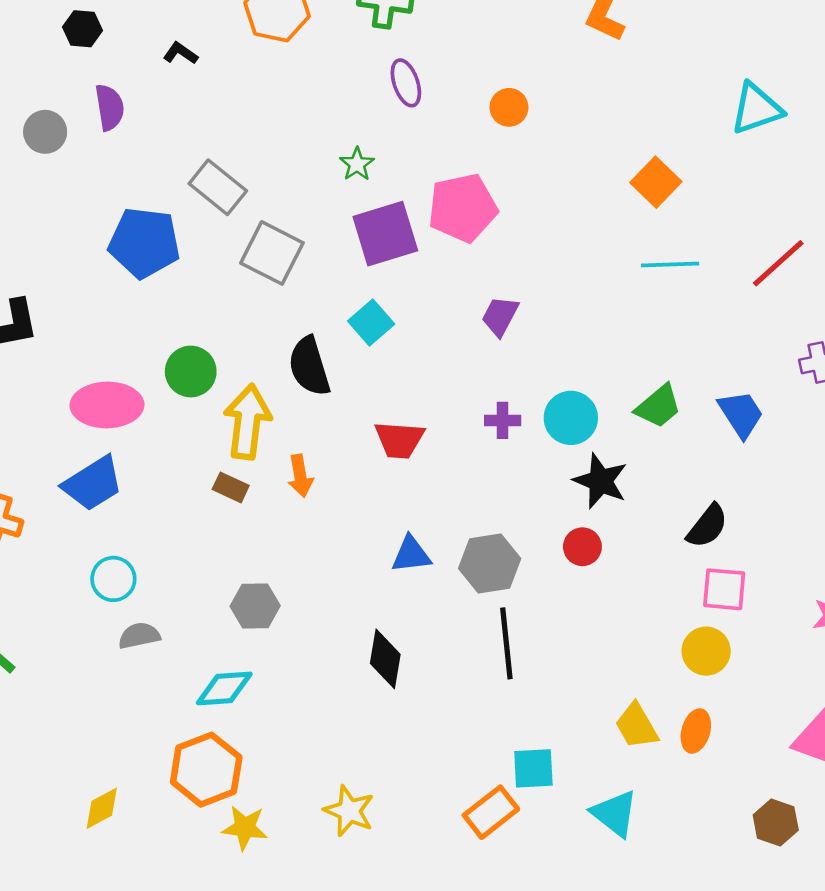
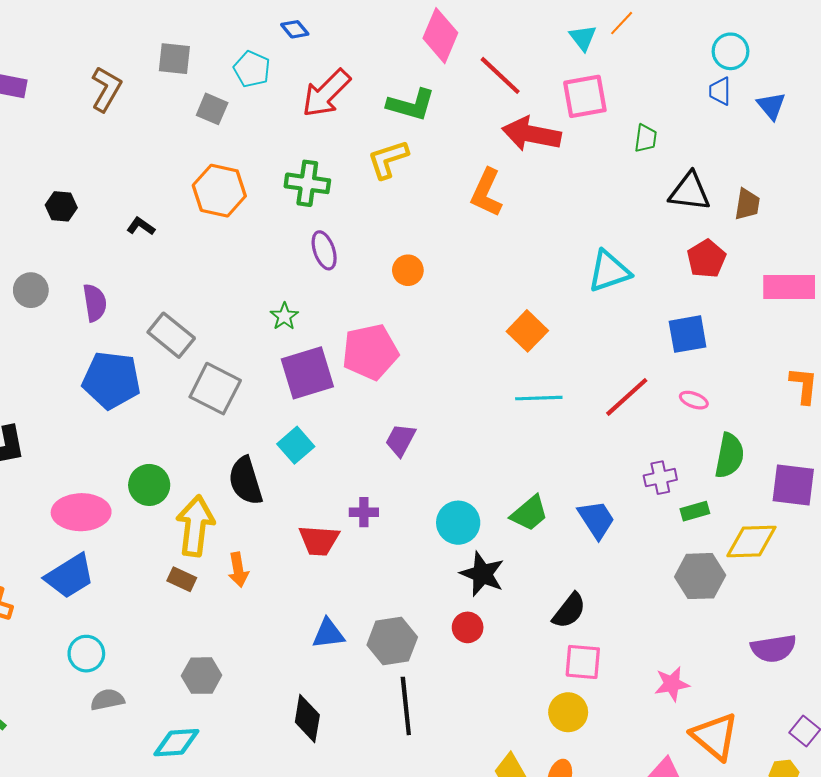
purple semicircle: (110, 107) -> (95, 303), moved
purple cross: (503, 420) -> (364, 512), moved

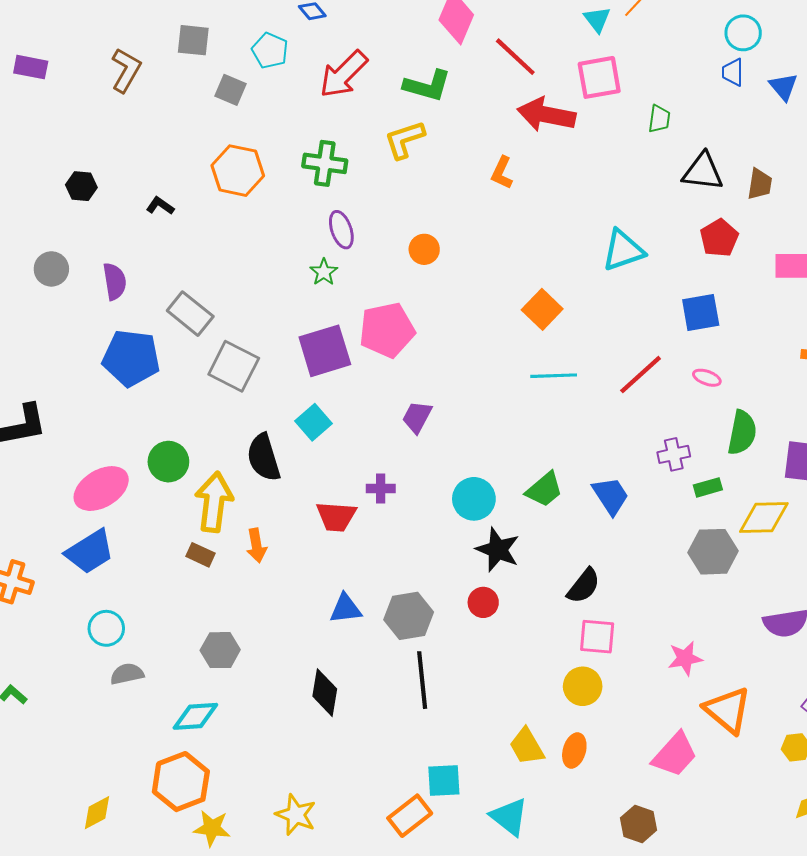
orange L-shape: (486, 193) -> (502, 173), size x0.7
green star: (284, 316) -> (324, 272), moved
pink ellipse: (81, 512) -> (101, 489), turned -30

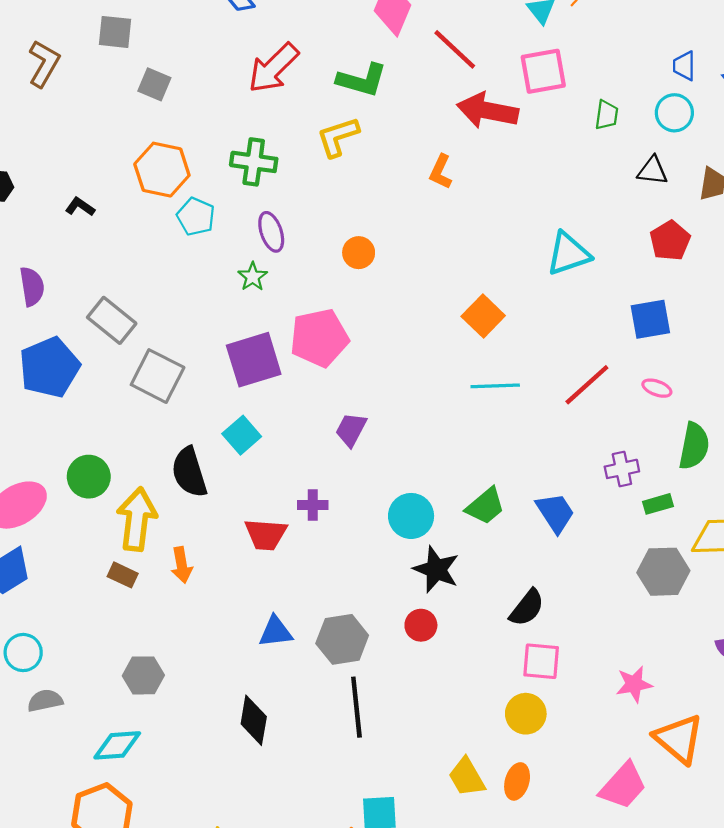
cyan circle: (743, 33) -> (674, 113), moved
cyan pentagon: (270, 50) -> (196, 217), moved
black triangle: (703, 172) -> (653, 171), size x0.7
blue pentagon: (131, 358) -> (49, 367), turned -30

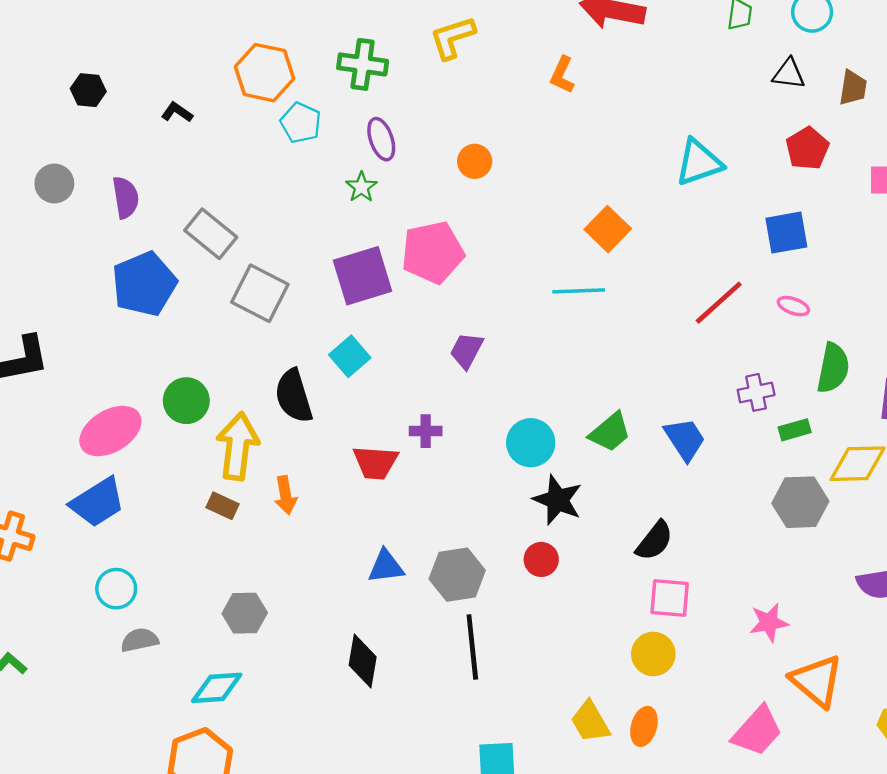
cyan line: (495, 386) -> (579, 291), moved

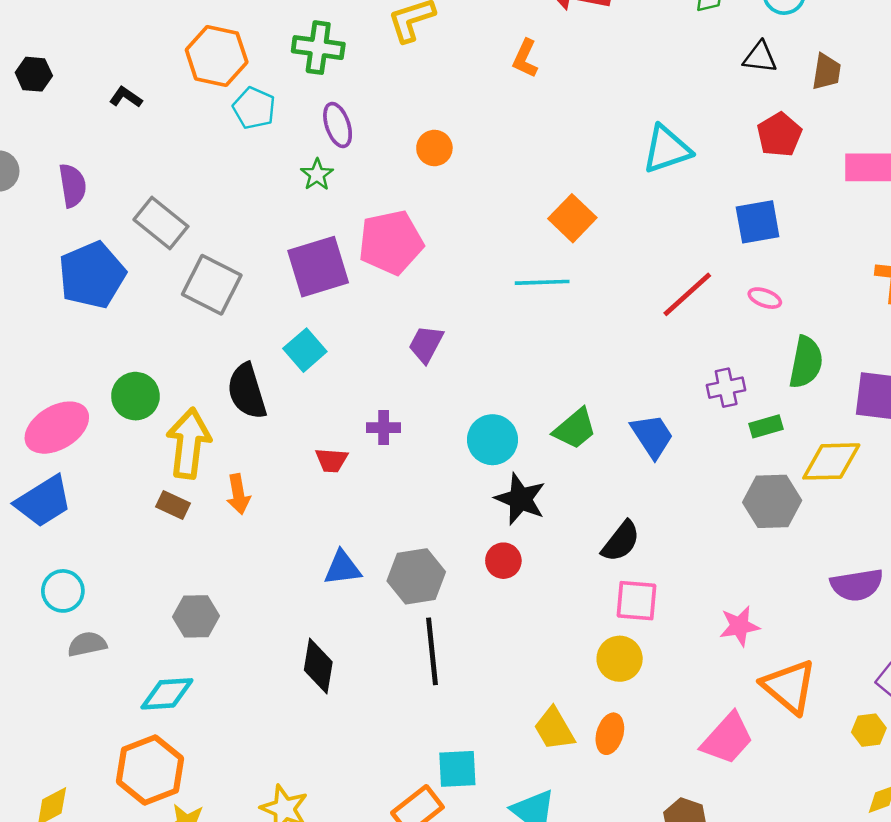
red trapezoid: (375, 463) -> (332, 460), size x0.7

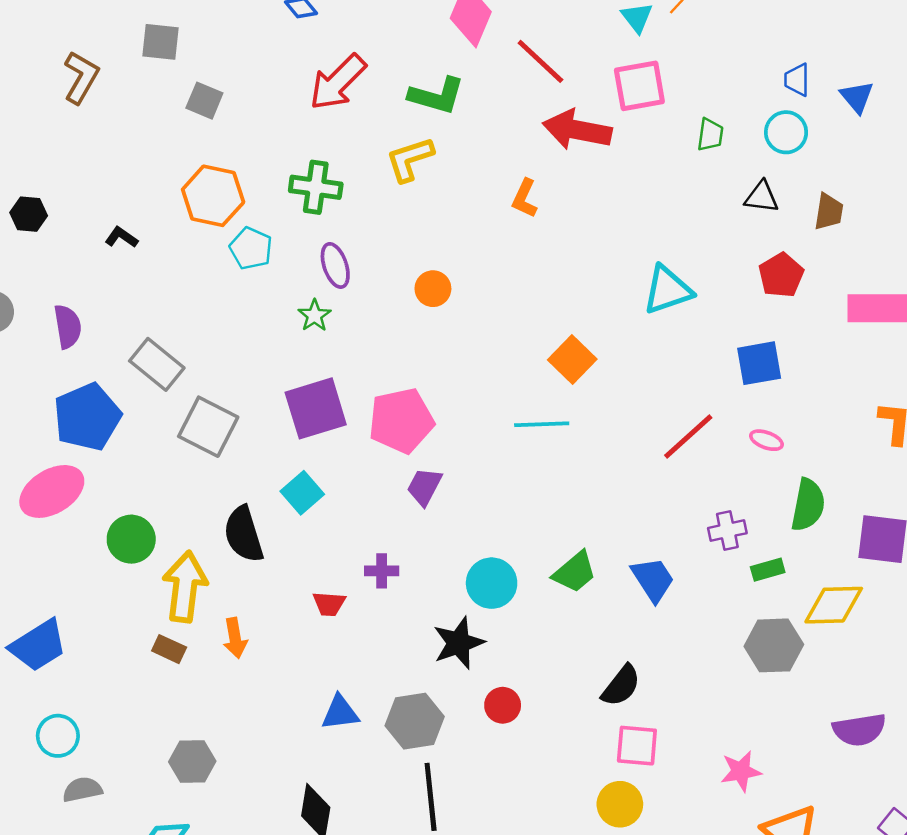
pink pentagon: (391, 242) -> (401, 421), moved
pink ellipse: (57, 428) -> (52, 491), moved
black star: (520, 499) -> (459, 643), moved, turned 30

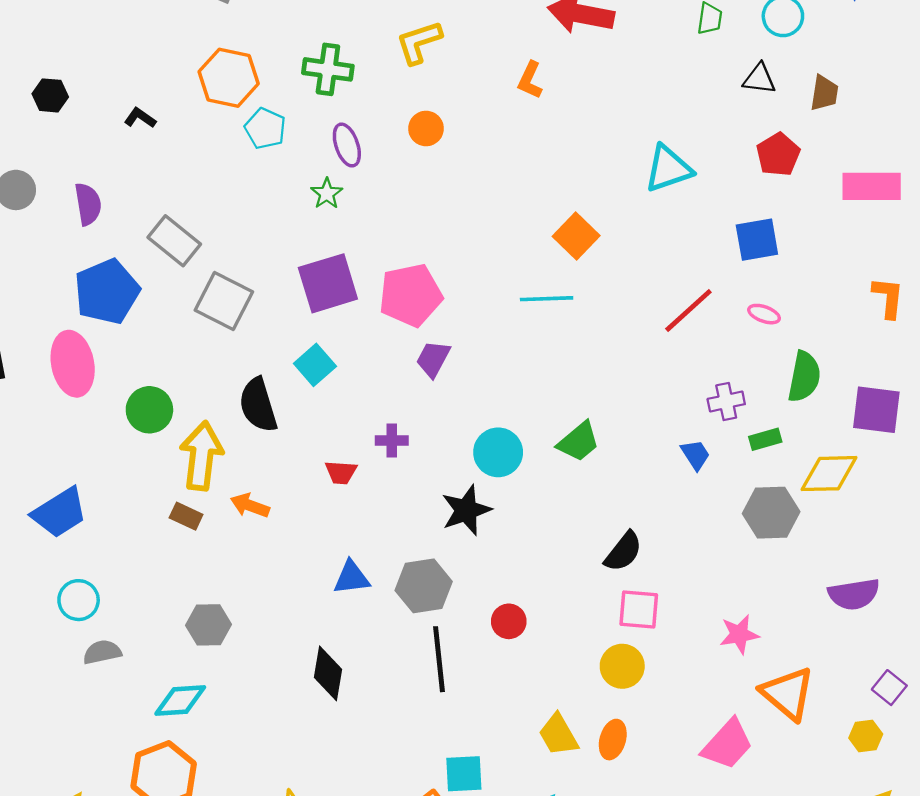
orange circle: (433, 289) -> (426, 128), moved
pink ellipse: (52, 491) -> (73, 364), turned -70
blue trapezoid: (653, 579) -> (695, 455), moved, size x0.7
orange arrow: (235, 638) -> (250, 506), turned 120
red circle: (503, 705) -> (509, 621), moved

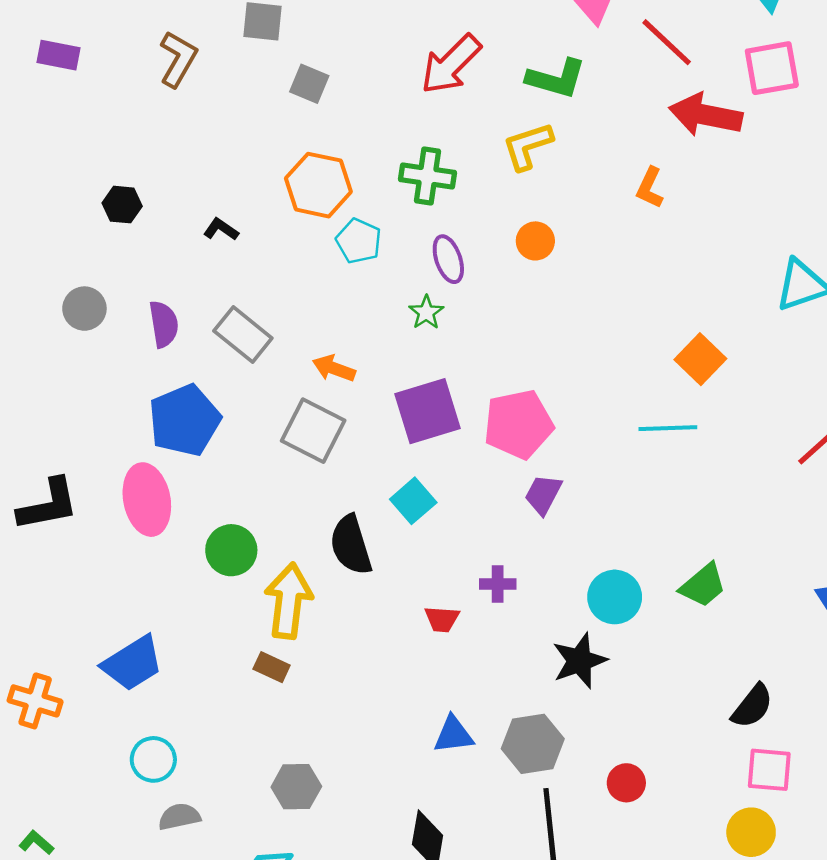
gray rectangle: (174, 241) -> (243, 335), moved
orange arrow: (250, 506) -> (334, 368), moved

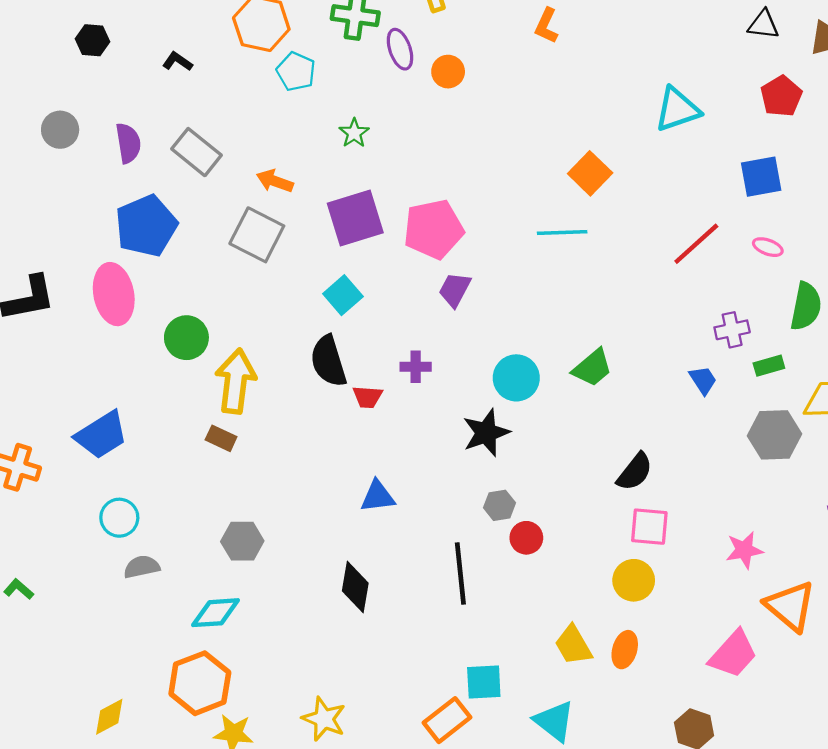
purple ellipse: (448, 259) -> (400, 49), moved
black semicircle: (351, 545) -> (328, 361), moved
gray hexagon: (533, 744) -> (499, 505), moved, size x0.6

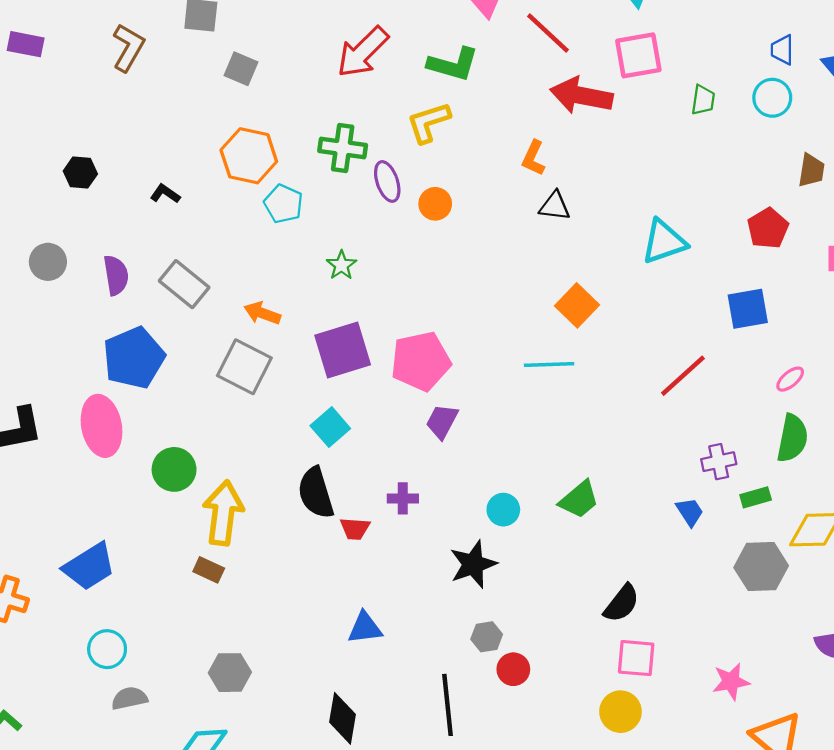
black triangle: (763, 25) -> (555, 206), moved
pink ellipse: (768, 247) -> (790, 379), moved, turned -60
cyan circle: (516, 378) -> (503, 510), size x0.7

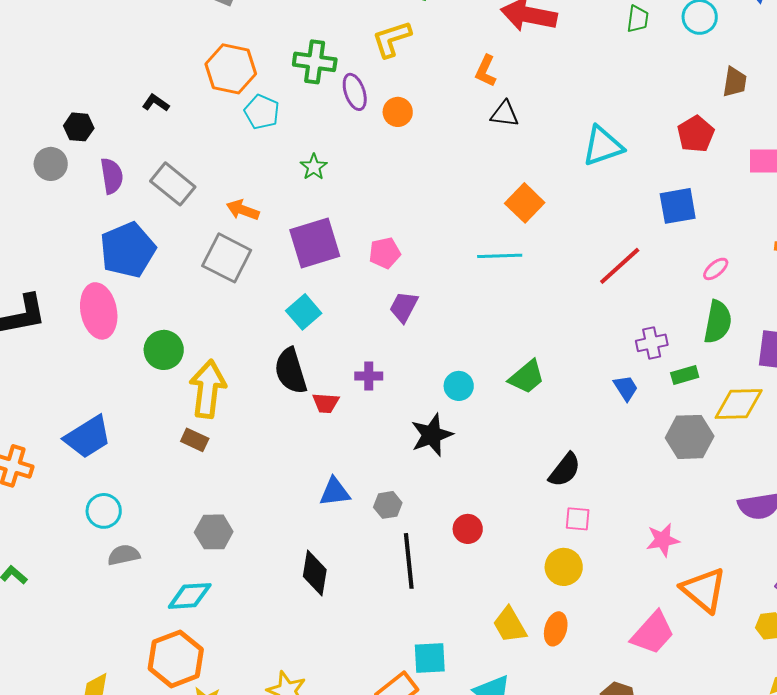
black hexagon: (80, 173) -> (79, 127), moved
pink pentagon: (421, 361) -> (385, 253), size x0.6
gray hexagon: (487, 637) -> (388, 505), moved
pink square: (636, 658) -> (578, 519), size x0.7

